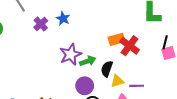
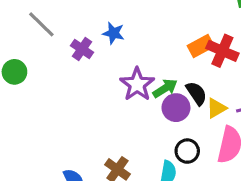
black semicircle: (107, 69) -> (196, 93), turned 140
purple circle: (85, 86) -> (176, 108), moved

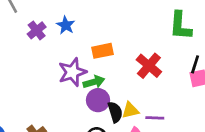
orange rectangle: (201, 46) -> (102, 51), moved
black semicircle: (196, 93) -> (115, 112), moved

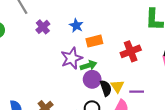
blue star: (66, 25) -> (76, 25), moved
red cross: (149, 66) -> (131, 51), turned 30
yellow triangle: (130, 110) -> (117, 86), turned -48

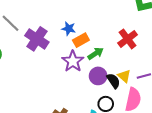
purple cross: (43, 27) -> (37, 39), size x1.6
orange rectangle: (94, 41) -> (81, 40), moved
green arrow: (89, 65) -> (96, 53), moved

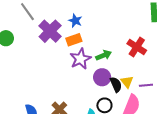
blue star: (69, 29) -> (75, 21), moved
red cross: (128, 39) -> (137, 47), turned -30
orange rectangle: (81, 40) -> (74, 40), moved

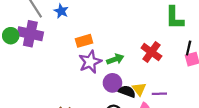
blue star: (75, 21) -> (61, 11), moved
purple cross: (50, 31) -> (30, 34), moved, turned -35
black semicircle: (116, 85) -> (127, 91), turned -49

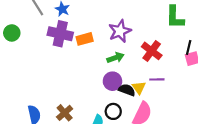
purple cross: (30, 34) -> (60, 34), moved
purple star: (90, 62) -> (120, 31), moved
purple line: (159, 94) -> (157, 79), moved

